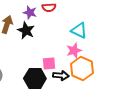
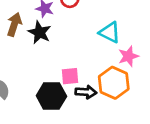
pink star: (74, 50) -> (128, 56), moved

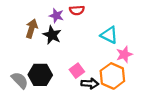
pink square: (70, 76) -> (77, 71), turned -32
black hexagon: (51, 96) -> (40, 75), moved

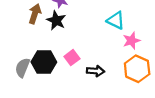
pink square: (77, 71) -> (72, 58), moved
orange hexagon: (112, 76) -> (137, 69), moved
gray semicircle: (20, 80) -> (22, 68), turned -114

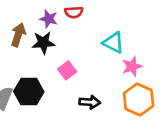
black star: (56, 20) -> (43, 43), turned -30
pink square: (72, 58) -> (67, 70), moved

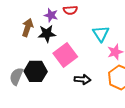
cyan triangle: (113, 43) -> (101, 34), turned 30
pink square: (67, 70) -> (65, 55), size x1.6

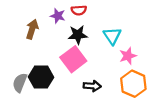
black star: (47, 34) -> (78, 35), moved

